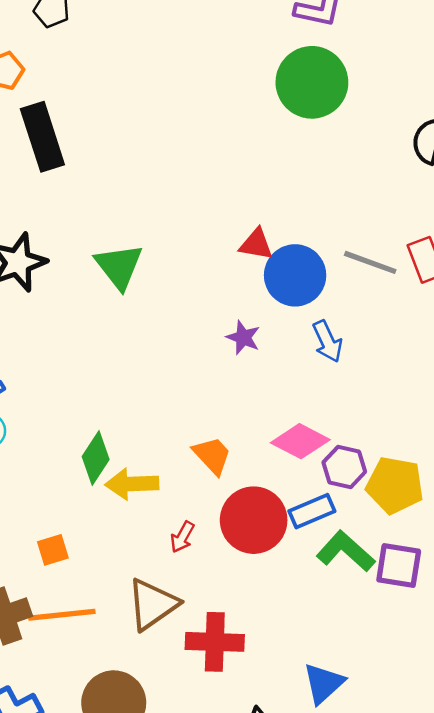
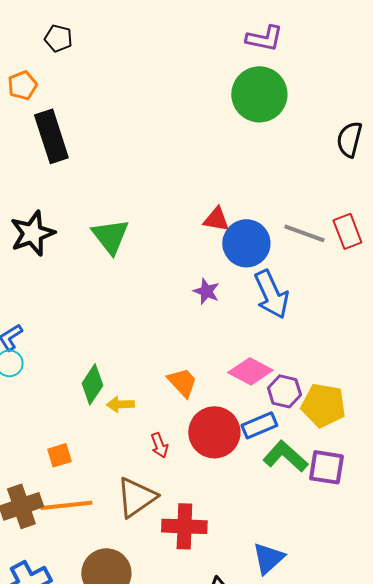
blue arrow: (327, 341) -> (271, 294), size x1.5
yellow arrow: (132, 484) -> (120, 404), size x0.7
red arrow: (182, 537) -> (159, 445), turned -50

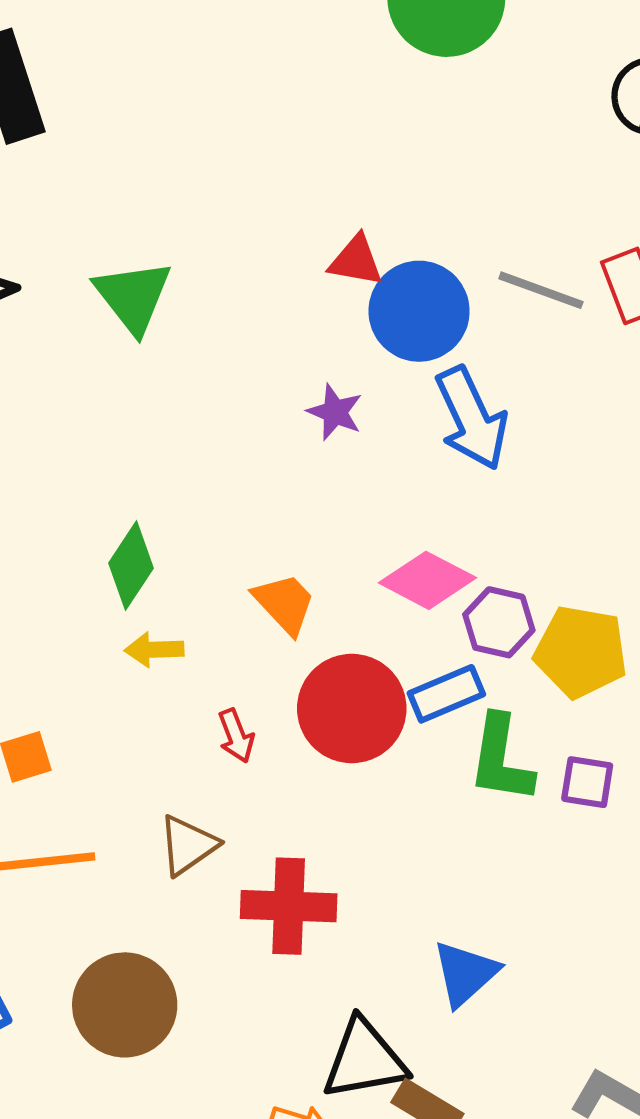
green diamond: (92, 384) -> (131, 566), moved
green L-shape: (285, 456) -> (501, 759), turned -123
purple square: (326, 467) -> (587, 782), size x0.7
brown triangle: (136, 497) -> (188, 845), size x0.7

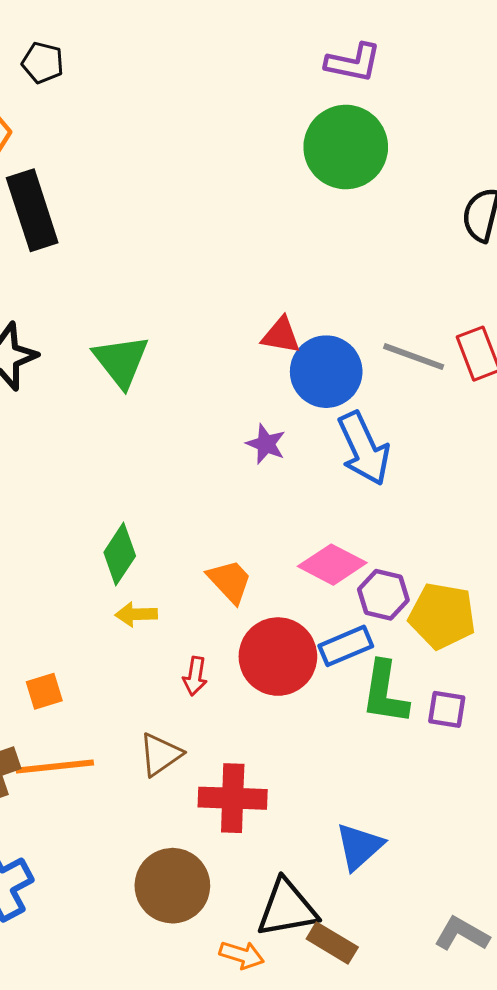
red arrow: (236, 736) -> (195, 676), turned 30
brown circle: (125, 1005) -> (172, 886), moved

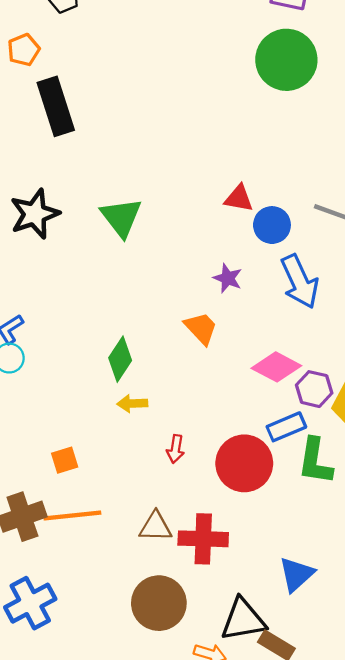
blue circle: (326, 372) -> (272, 225), size x0.7
orange trapezoid: (230, 581) -> (201, 328), moved
red circle: (278, 657) -> (244, 463), moved
brown triangle: (160, 755) -> (156, 527), moved, turned 36

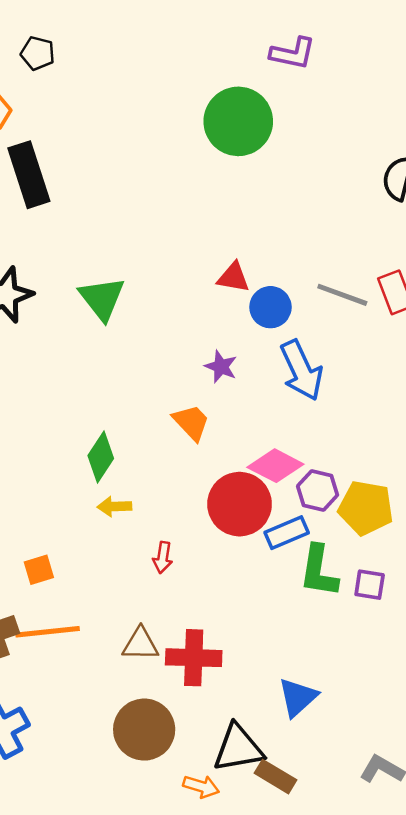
green circle: (286, 60) -> (238, 121), moved
red circle: (244, 463) -> (240, 504), moved

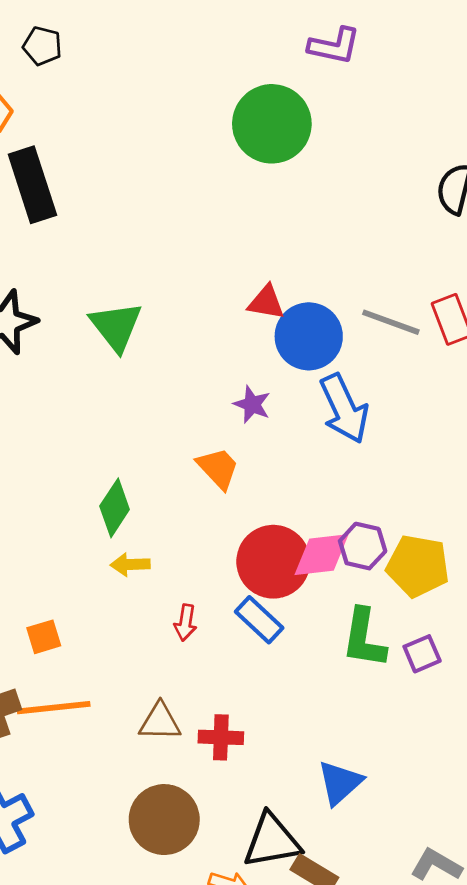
blue circle: (270, 307) -> (309, 336), size x1.4
pink diamond: (275, 466) -> (321, 555), moved, turned -34
blue rectangle: (287, 533) -> (259, 620), moved, turned 66
purple square: (370, 585) -> (422, 654), turned -32
red cross: (194, 658) -> (221, 737), size x0.7

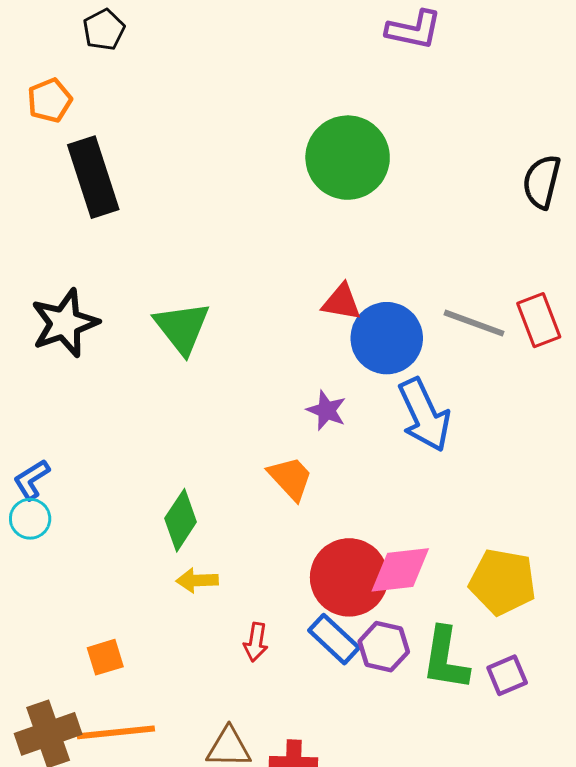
black pentagon: (42, 46) -> (104, 30), turned 30
green circle: (272, 124) -> (348, 158), moved
purple hexagon: (363, 546) -> (384, 647), moved

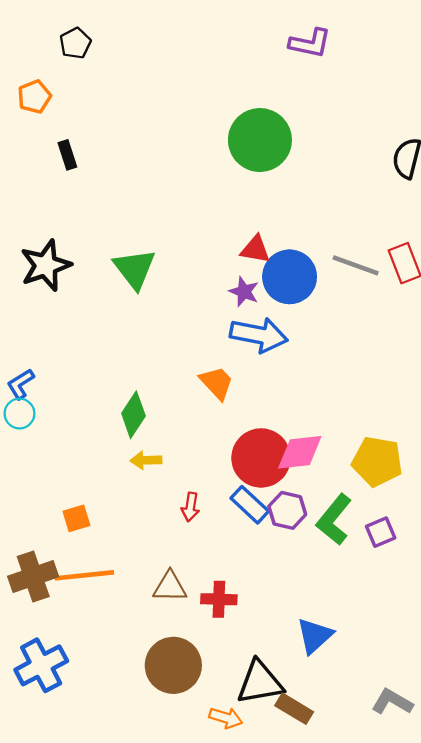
black rectangle: (93, 177) -> (67, 155), size x0.5
purple star: (327, 410) -> (244, 292), moved
blue arrow: (424, 415) -> (259, 335), moved, turned -54
green L-shape: (445, 659) -> (334, 519), turned 30

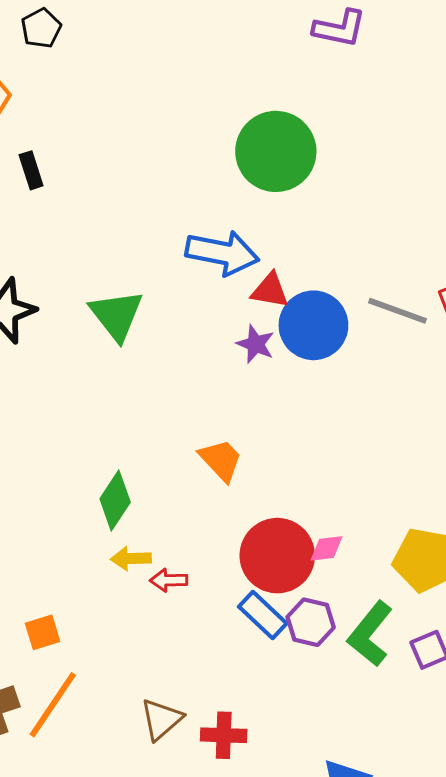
blue arrow: (259, 335) -> (222, 253), moved
pink diamond: (300, 452) -> (327, 548), size x0.6
red arrow: (190, 507) -> (169, 580), moved, turned 80
orange line: (84, 575) -> (53, 705), turned -50
brown triangle: (170, 587) -> (161, 719), turned -42

